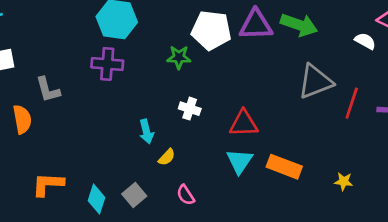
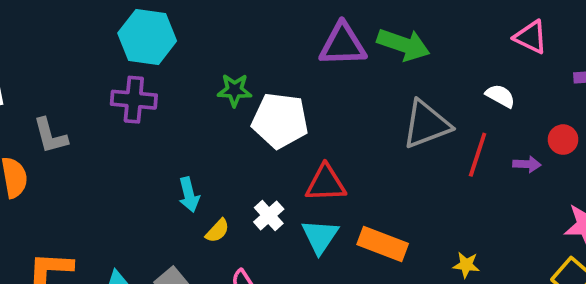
white pentagon: (211, 30) -> (280, 121), moved
white semicircle: (365, 41) -> (500, 96), moved
white cross: (190, 109) -> (269, 215), moved, turned 30

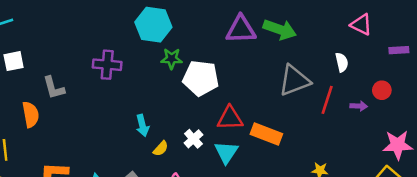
cyan hexagon: (147, 37) -> (153, 25), moved
white semicircle: (500, 96) -> (342, 62), turned 48
orange rectangle: (383, 244) -> (266, 134), moved

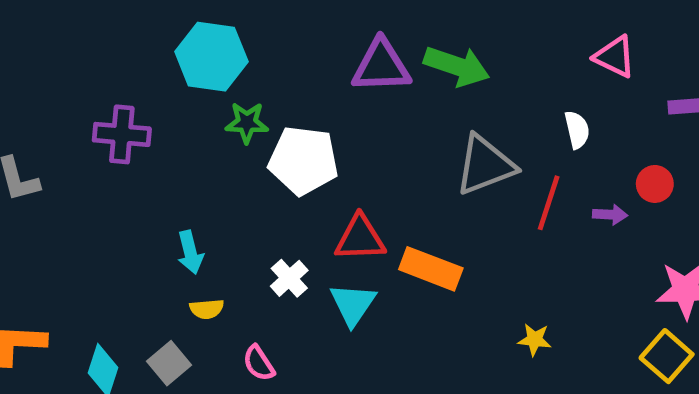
yellow semicircle: (161, 149) -> (207, 309), moved, turned 42

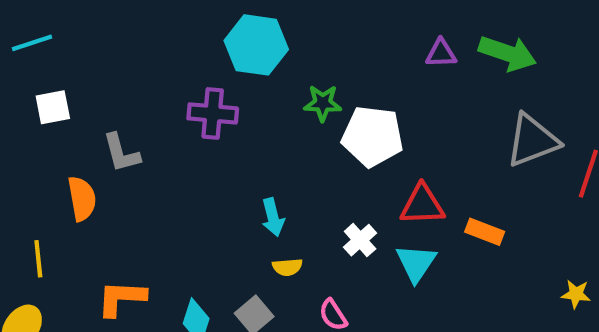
cyan hexagon: (211, 57) -> (256, 45), moved
purple triangle: (381, 66) -> (441, 53), size x0.6
orange rectangle: (431, 269) -> (485, 232), size x0.7

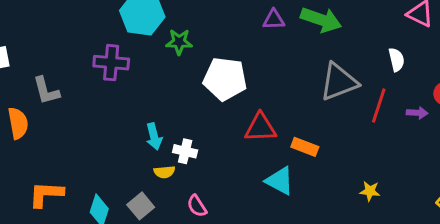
green star: (323, 103) -> (179, 42), moved
white cross: (360, 240) -> (185, 151), moved, turned -35
cyan triangle: (416, 263) -> (280, 181), moved, turned -36

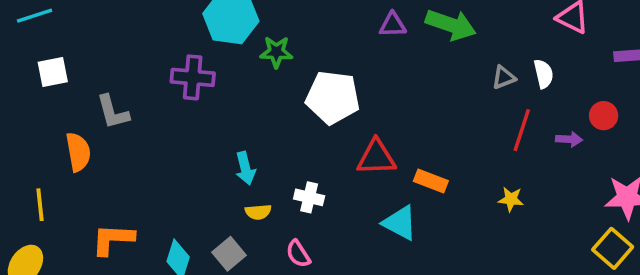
gray triangle: (339, 82) -> (504, 77), moved, size x0.5
white cross: (185, 151) -> (309, 197), moved
yellow star: (370, 191) -> (511, 199), moved

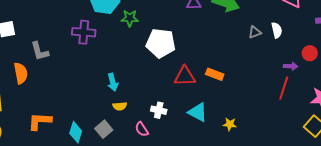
red line: (522, 130) -> (284, 88), moved
orange rectangle: (431, 181) -> (215, 74), moved
white cross: (309, 197) -> (159, 110), moved
yellow star: (511, 199) -> (230, 124), moved

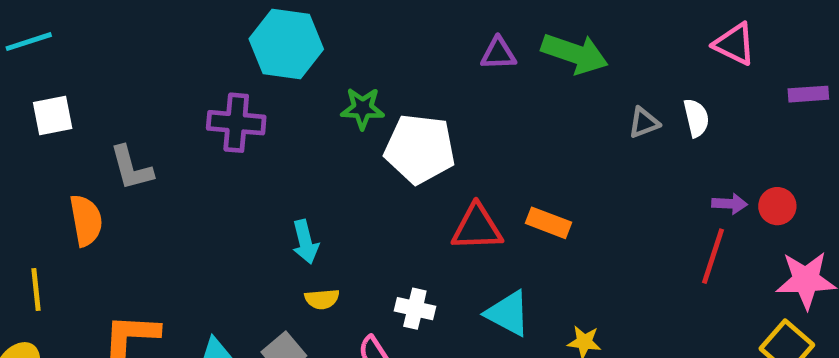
green star: (130, 18) -> (363, 108), moved
red circle: (310, 53) -> (777, 206), moved

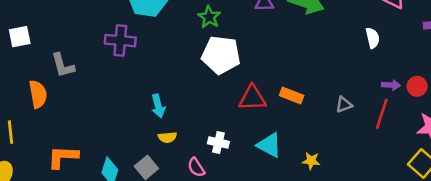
green star: (363, 108) -> (209, 17), moved, turned 30
gray triangle: (644, 123) -> (344, 105), moved

